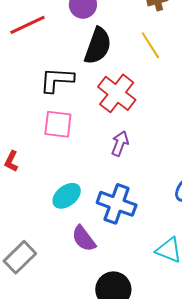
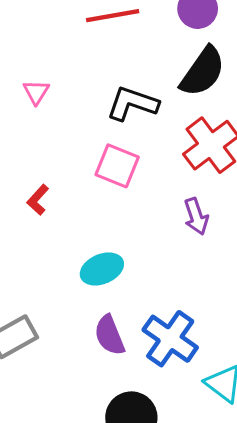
purple arrow: (120, 144) -> (196, 216), turned 125
blue cross: (117, 204) -> (170, 339), moved

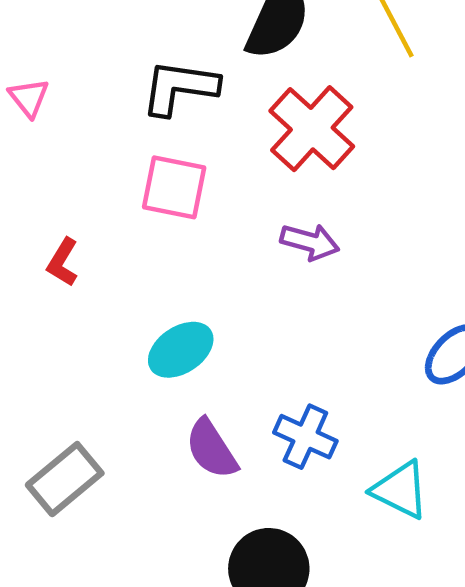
purple arrow: (196, 216) -> (310, 242), turned -45
blue cross: (170, 339) -> (305, 437), size x0.7

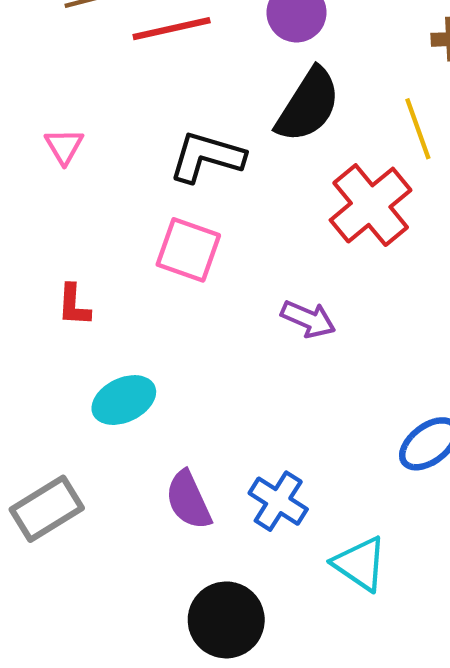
red cross: (312, 129) -> (371, 205), moved
red L-shape: (63, 262) -> (74, 305), turned -36
cyan ellipse: (181, 350) -> (124, 400), moved

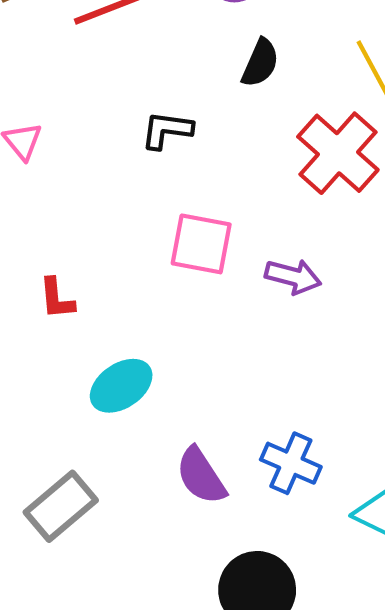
black semicircle: (308, 105) -> (260, 63), size x0.6
black L-shape: (207, 157) -> (167, 130), size x0.7
pink square: (188, 250) -> (201, 244), moved

